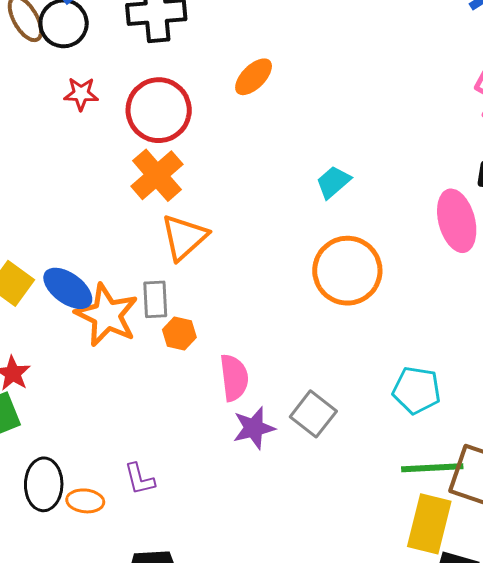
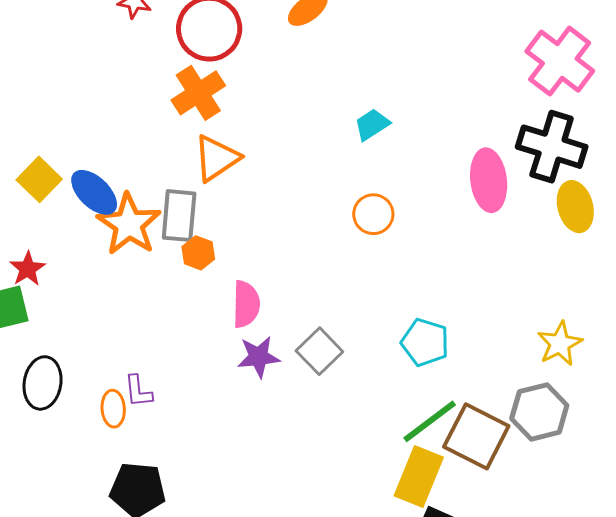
orange circle: (347, 271) -> (373, 214), size x0.6
gray rectangle: (155, 299) -> (179, 216), size x1.4
green line: (432, 468) -> (430, 421), turned -42
orange ellipse: (85, 501) -> (113, 409), moved, turned 72

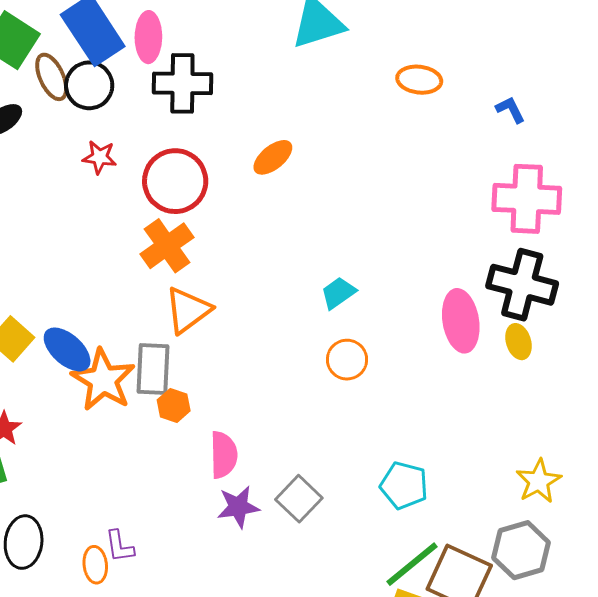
pink cross: (560, 61) -> (527, 199), turned -32
cyan trapezoid: (372, 125) -> (338, 293), moved
yellow ellipse: (575, 207) -> (519, 342), moved, size x0.7

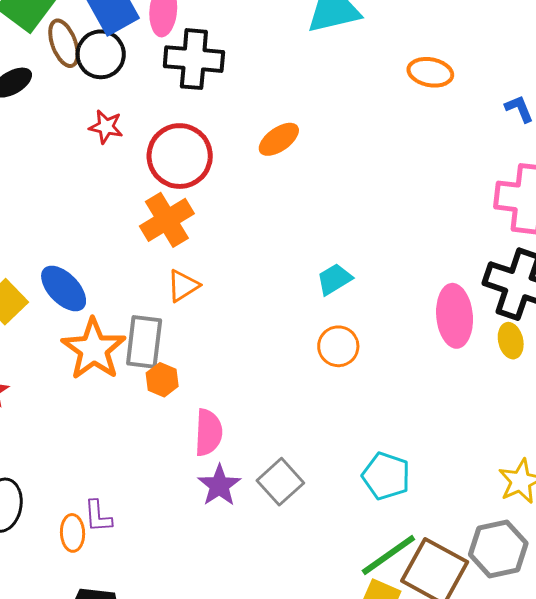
orange triangle: (188, 310) -> (183, 286), size x0.7
blue ellipse: (67, 349) -> (64, 288), moved
purple star: (238, 507) -> (219, 485), turned -30

